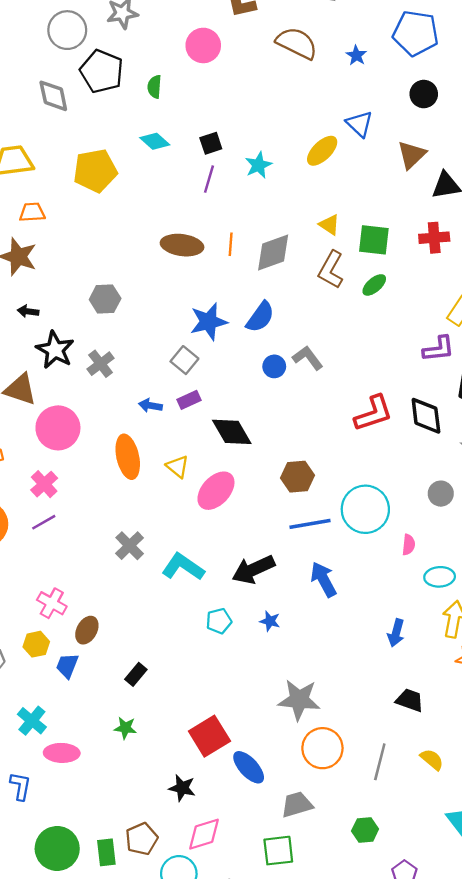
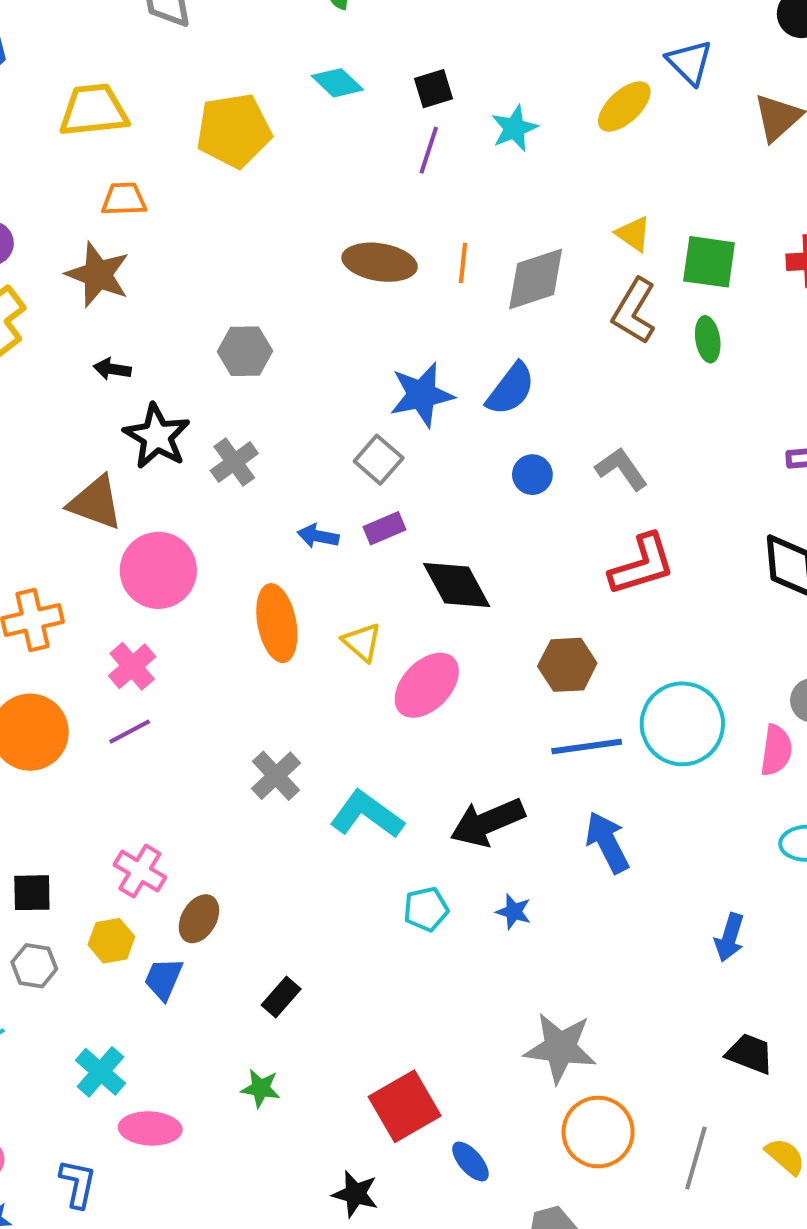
green ellipse: (374, 285) -> (708, 339), turned -60
gray L-shape: (308, 358) -> (621, 469), moved
red L-shape: (373, 413) -> (642, 565), moved
pink semicircle: (409, 545) -> (776, 750), moved, size x1.4
blue ellipse: (249, 767) -> (470, 1161), size x0.7

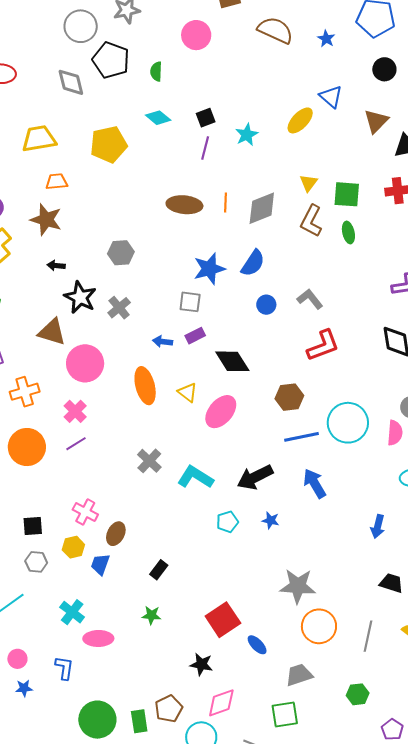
yellow triangle: (633, 234) -> (309, 183), turned 36
gray square: (379, 460) -> (190, 302), turned -30

